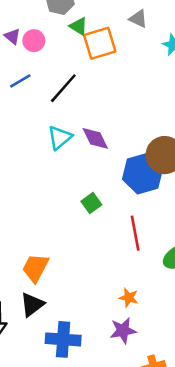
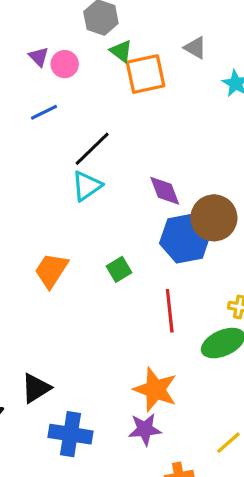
black line: (63, 88) -> (92, 149), moved
purple diamond: (95, 138) -> (165, 191), moved
orange trapezoid: (35, 268) -> (51, 270), moved
orange star: (129, 298) -> (155, 389), size x1.8

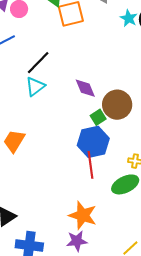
blue hexagon: (185, 238) -> (93, 142), moved
green square: (119, 269) -> (98, 117), moved

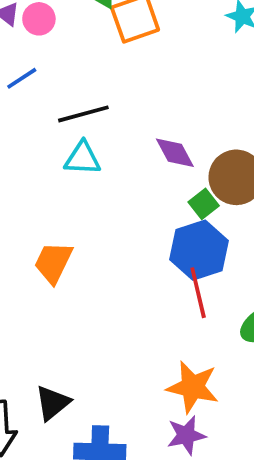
black line: (38, 63) -> (83, 114), turned 36
cyan triangle: (35, 86) -> (83, 158), turned 45

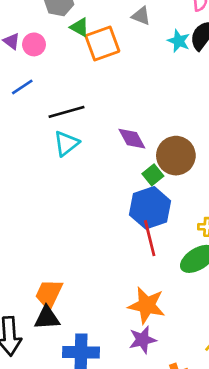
cyan triangle: (83, 158) -> (66, 143), turned -40
orange trapezoid: (53, 262) -> (49, 294), moved
black triangle: (53, 403) -> (47, 318), turned 36

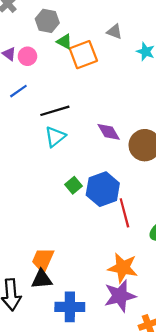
green square: (153, 175) -> (74, 185), moved
blue hexagon: (150, 208) -> (103, 189), moved
purple star: (143, 340) -> (120, 296), size x1.4

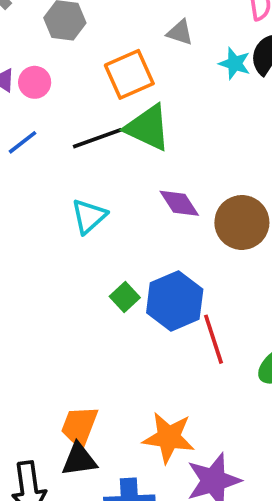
green triangle: (64, 42) -> (148, 128), moved, size x1.8
black line: (55, 111) -> (97, 138), moved
orange star: (123, 268) -> (169, 438), moved

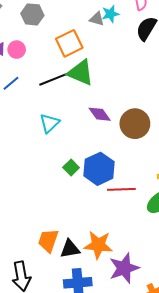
cyan star: (235, 63) -> (110, 14), moved, turned -30
red line: (214, 339) -> (121, 189), turned -72
black triangle: (79, 460) -> (70, 249), moved

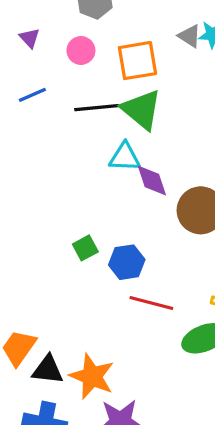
pink circle: (17, 50) -> (81, 50), moved
cyan triangle: (49, 123) -> (125, 157), moved, turned 30
blue hexagon: (99, 169) -> (127, 262), size x0.7

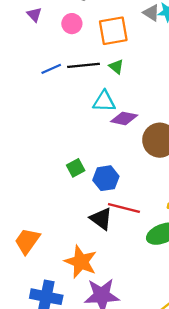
blue line: (32, 95) -> (51, 69), moved
green triangle: (141, 110) -> (116, 67), size x0.5
purple diamond: (152, 180) -> (124, 118), turned -60
black triangle: (48, 370) -> (101, 219), moved, turned 30

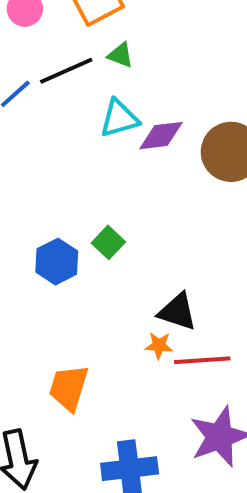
blue hexagon: (106, 178) -> (57, 262), moved
red line: (124, 208) -> (202, 360), moved
orange star: (81, 262) -> (159, 345), moved, size x0.5

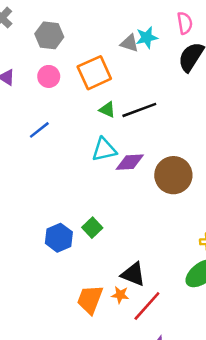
black line: (66, 71) -> (139, 110), moved
red line: (202, 360) -> (147, 306), turned -48
orange trapezoid: (69, 388) -> (90, 299), moved

